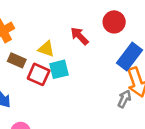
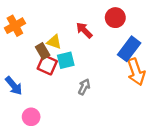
brown rectangle: (17, 60) -> (43, 51), moved, turned 35
gray arrow: (124, 99) -> (84, 87), moved

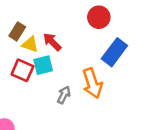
red arrow: (84, 30) -> (52, 42), moved
brown rectangle: (43, 51) -> (17, 31), moved, turned 63
orange arrow: (136, 72) -> (92, 83), moved

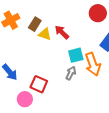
cyan square: (43, 65) -> (76, 55), moved
red square: (22, 70) -> (39, 84), moved

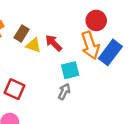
orange arrow: (93, 64) -> (90, 45), moved
red square: (39, 84) -> (14, 89), moved

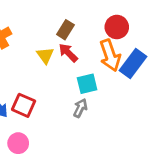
brown rectangle: (22, 34) -> (65, 30), moved
yellow triangle: (33, 45) -> (45, 55), turned 35

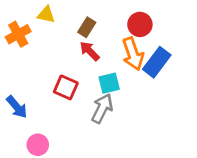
yellow triangle: (45, 55) -> (46, 15), moved, turned -42
red square: (24, 105) -> (66, 87), moved
gray arrow: (80, 108) -> (102, 108), size x1.5

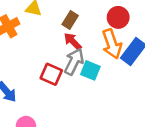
cyan square: (109, 83) -> (90, 70), turned 36
gray arrow: (102, 108) -> (74, 62), moved

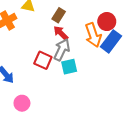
red circle: (118, 17) -> (107, 22), moved
cyan square: (90, 70) -> (69, 67), moved, turned -35

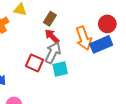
red circle: (107, 22) -> (107, 24), moved
blue rectangle: (111, 41) -> (101, 44), turned 30

